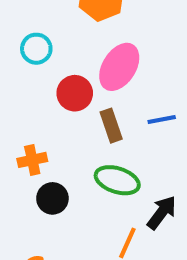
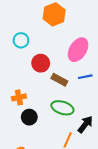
pink ellipse: (119, 67) -> (78, 50), moved
brown rectangle: (111, 126) -> (59, 80), turned -42

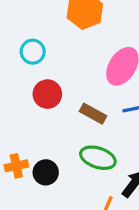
red circle: (41, 63) -> (47, 94), moved
orange cross: (19, 97) -> (16, 166), moved

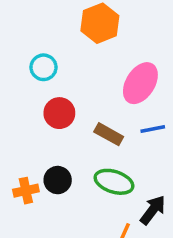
black circle: (46, 172) -> (58, 180), moved

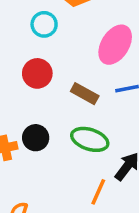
cyan circle: (44, 67) -> (44, 24), moved

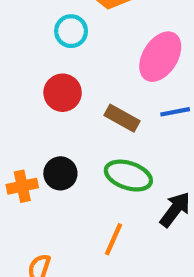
orange line: (98, 192) -> (114, 239), moved

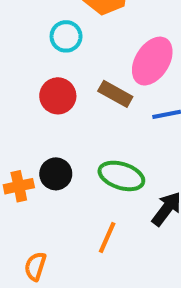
brown rectangle: (122, 118) -> (115, 94), moved

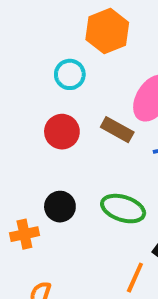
orange cross: (19, 186) -> (24, 234), moved
orange line: (107, 237) -> (135, 278), moved

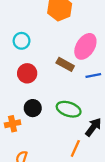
cyan circle: (70, 74) -> (22, 41), moved
red circle: (62, 132) -> (27, 73), moved

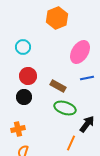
brown rectangle: (65, 64) -> (58, 86), moved
black circle: (33, 108) -> (24, 97), moved
orange cross: (13, 124) -> (18, 129), moved

